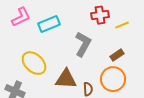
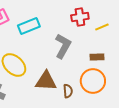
brown rectangle: (117, 55) -> (97, 57), turned 32

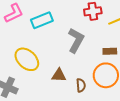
brown triangle: (46, 81) -> (59, 75), size x0.7

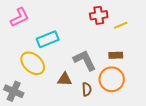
cyan rectangle: (42, 20) -> (48, 39), moved
gray L-shape: (76, 40) -> (85, 60), moved, turned -55

